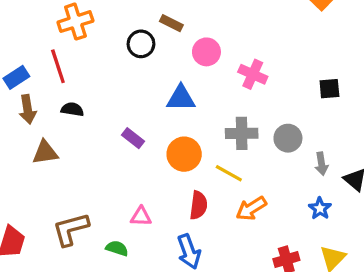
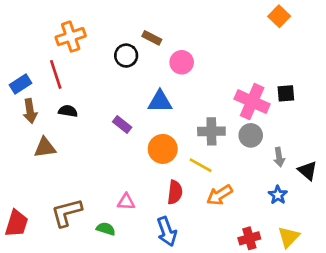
pink cross: (253, 74) -> (252, 102), moved, size x1.4
purple rectangle: (133, 138) -> (122, 125), moved

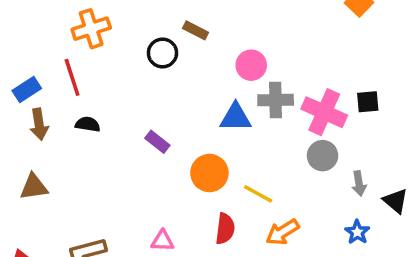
pink circle: (182, 62) -> (251, 65), moved
blue triangle: (160, 102) -> (236, 117), moved
gray cross: (211, 131) -> (276, 100), moved
brown triangle: (45, 148) -> (34, 187), moved

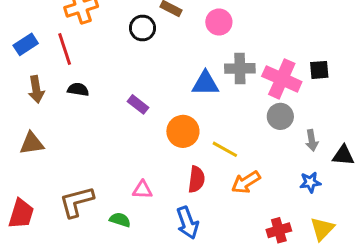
pink circle: (251, 65) -> (219, 22), moved
blue rectangle: (27, 90) -> (26, 44), moved
black triangle: (396, 201) -> (343, 155), turned -35
blue star: (357, 232) -> (310, 182), turned 30

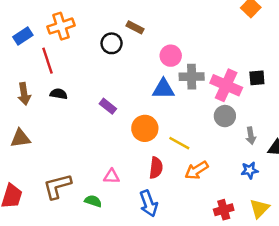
pink circle: (219, 22) -> (171, 56), moved
blue rectangle: (26, 44) -> (23, 36), moved

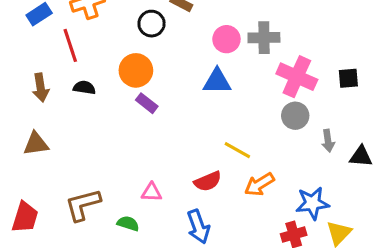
gray cross: (192, 77) -> (264, 38), moved
black square: (257, 78) -> (348, 78), moved
orange circle: (145, 128) -> (136, 70), moved
red semicircle: (156, 168) -> (208, 181), turned 60
blue star: (250, 170) -> (312, 203), moved, size x1.5

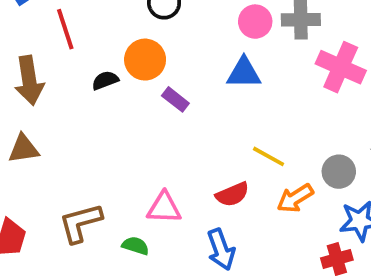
brown arrow: (41, 88) -> (29, 80), size x1.4
black semicircle: (84, 88) -> (105, 80), moved, turned -30
purple rectangle: (147, 103) -> (175, 99), moved
gray circle: (295, 116) -> (339, 172), moved
pink triangle: (152, 192) -> (164, 208), size x1.4

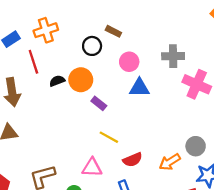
pink circle: (255, 22) -> (129, 62), moved
black semicircle: (105, 80) -> (57, 81), moved
yellow line: (269, 156) -> (109, 137), moved

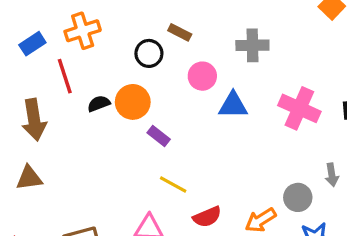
gray cross: (173, 56) -> (252, 45), moved
blue triangle: (139, 88) -> (233, 105), moved

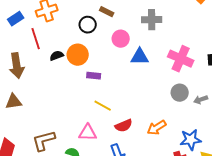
purple rectangle: (159, 136) -> (94, 76), turned -32
gray arrow: (332, 175) -> (201, 100), turned 80
gray circle: (298, 197) -> (180, 93), moved

